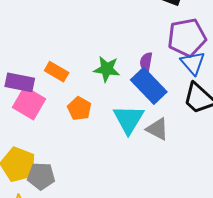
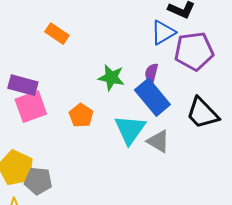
blue triangle: (193, 63) -> (163, 33), moved, turned 36
orange rectangle: (57, 72) -> (57, 34), moved
pink square: (29, 103) -> (31, 107), turned 36

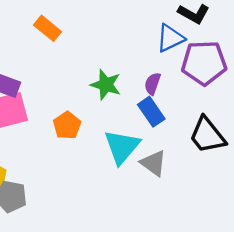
blue rectangle: (152, 97) -> (151, 112), size x0.7

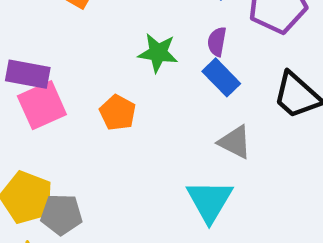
cyan triangle: (122, 147) -> (210, 201), moved

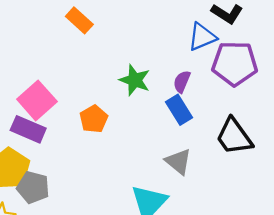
purple rectangle: (28, 74) -> (28, 129), moved
pink square: (42, 105) -> (37, 100), turned -30

